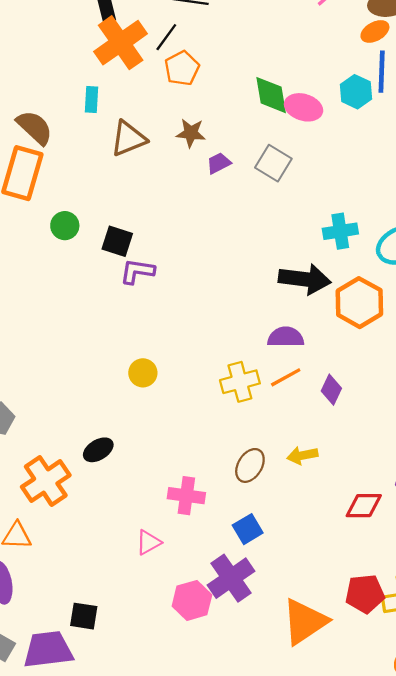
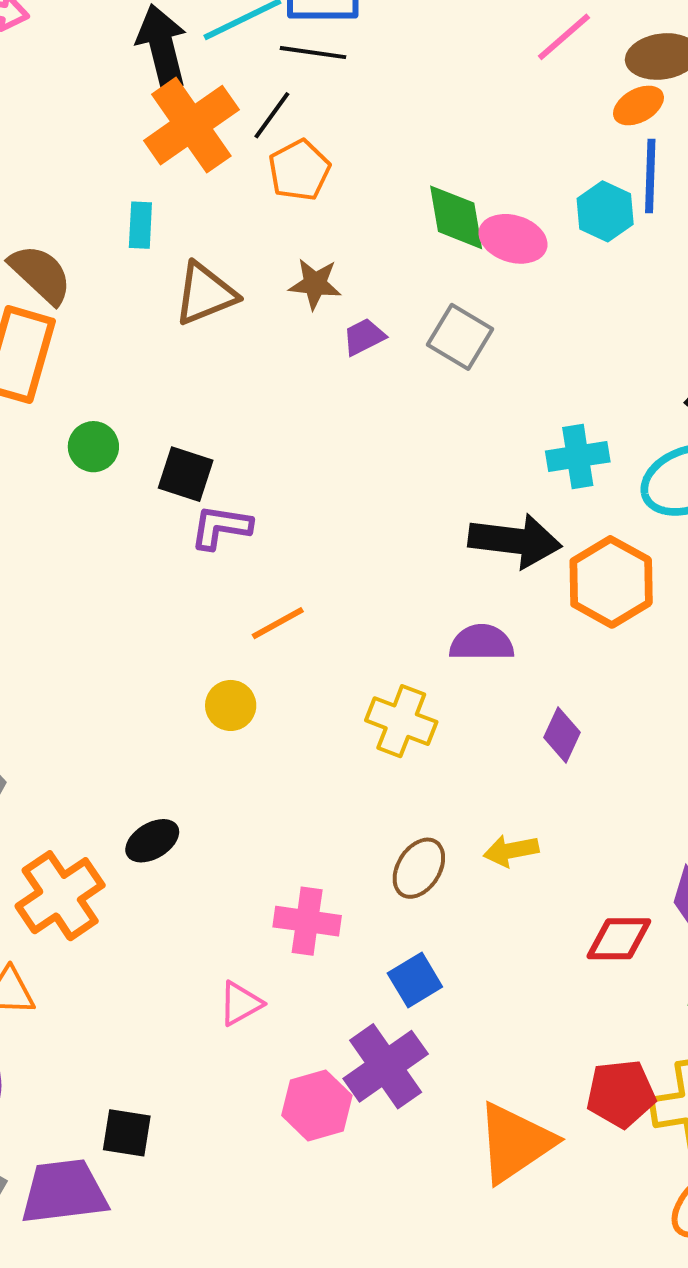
orange line: (286, 377) -> (278, 623), moved
yellow cross: (240, 382) -> (401, 721), turned 36

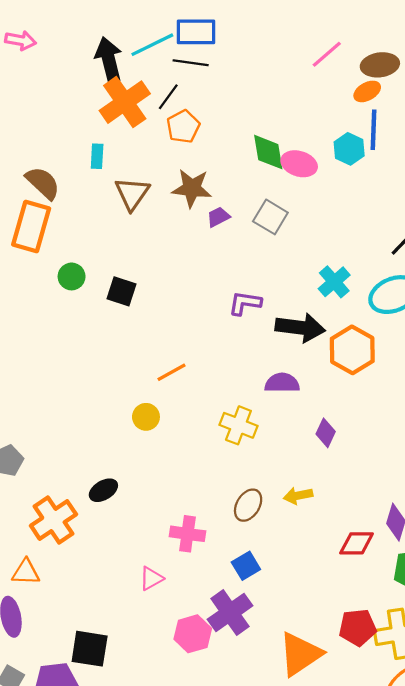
brown star: (315, 284) -> (192, 188), size x1.4
brown triangle: (205, 294) -> (132, 194), turned -33
cyan cross: (578, 456) -> (334, 282), turned -32
purple L-shape: (221, 527) -> (245, 303), moved
black square: (127, 1133) -> (90, 649), size x1.4

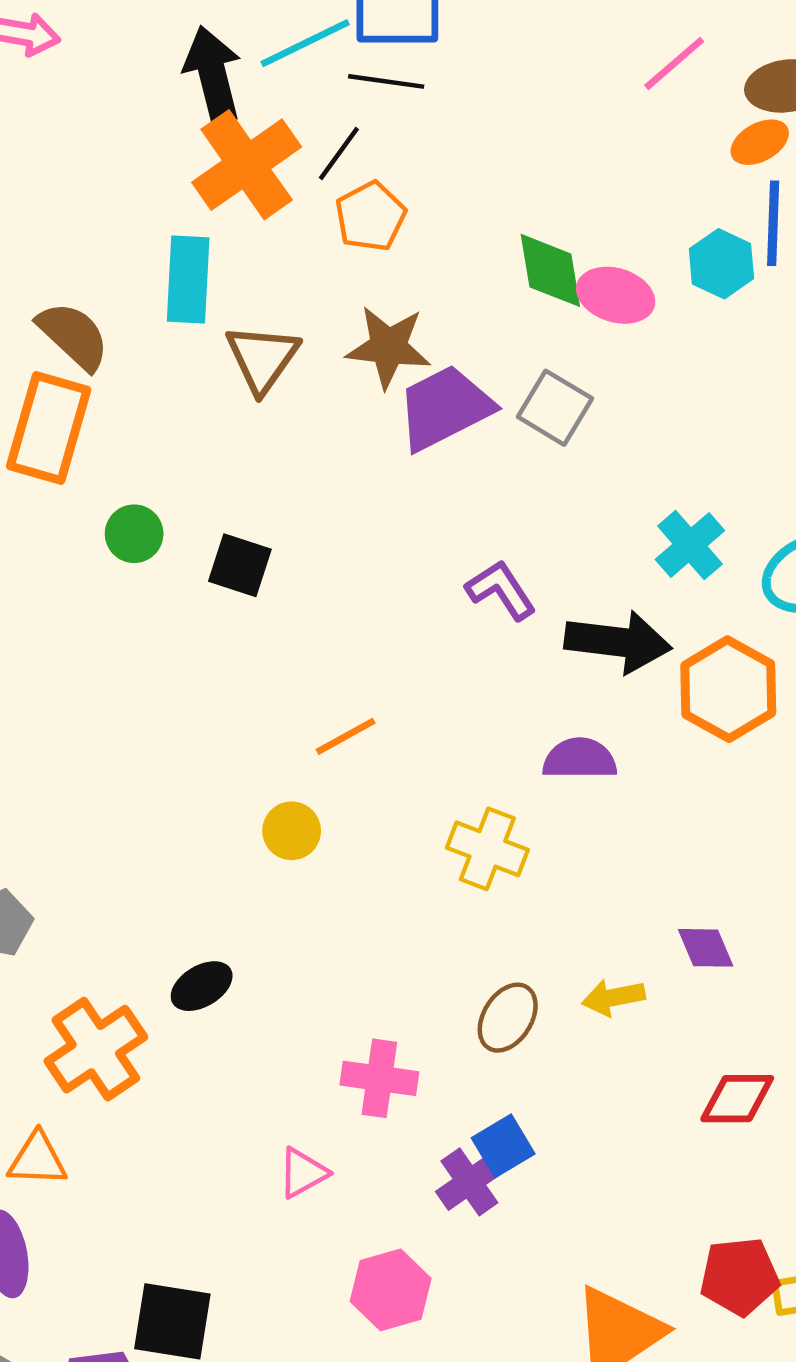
cyan rectangle: (97, 156) -> (188, 279), size x1.6
purple trapezoid: (218, 217) -> (445, 408), size x2.0
purple L-shape: (245, 303) -> (501, 590), turned 48
purple diamond: (326, 433) -> (706, 948), moved, turned -48
purple cross: (230, 613) -> (469, 1182), moved, size x0.7

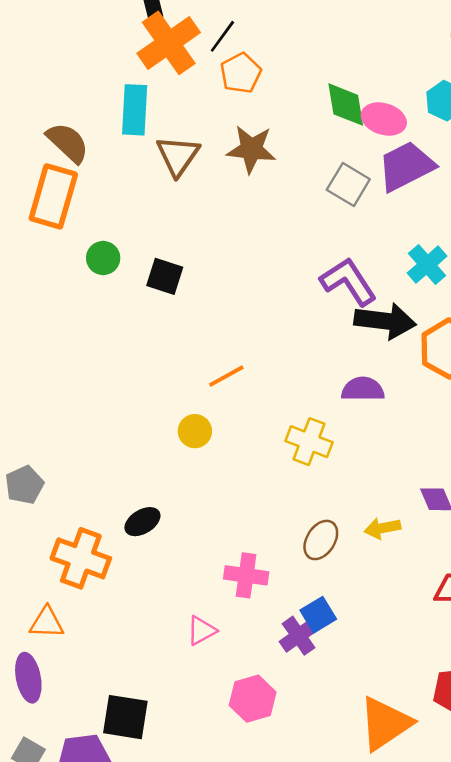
purple trapezoid: (445, 408) -> (406, 166), moved
purple L-shape: (501, 590) -> (348, 282), moved, size x1.4
orange cross: (96, 1049) -> (81, 558), turned -36

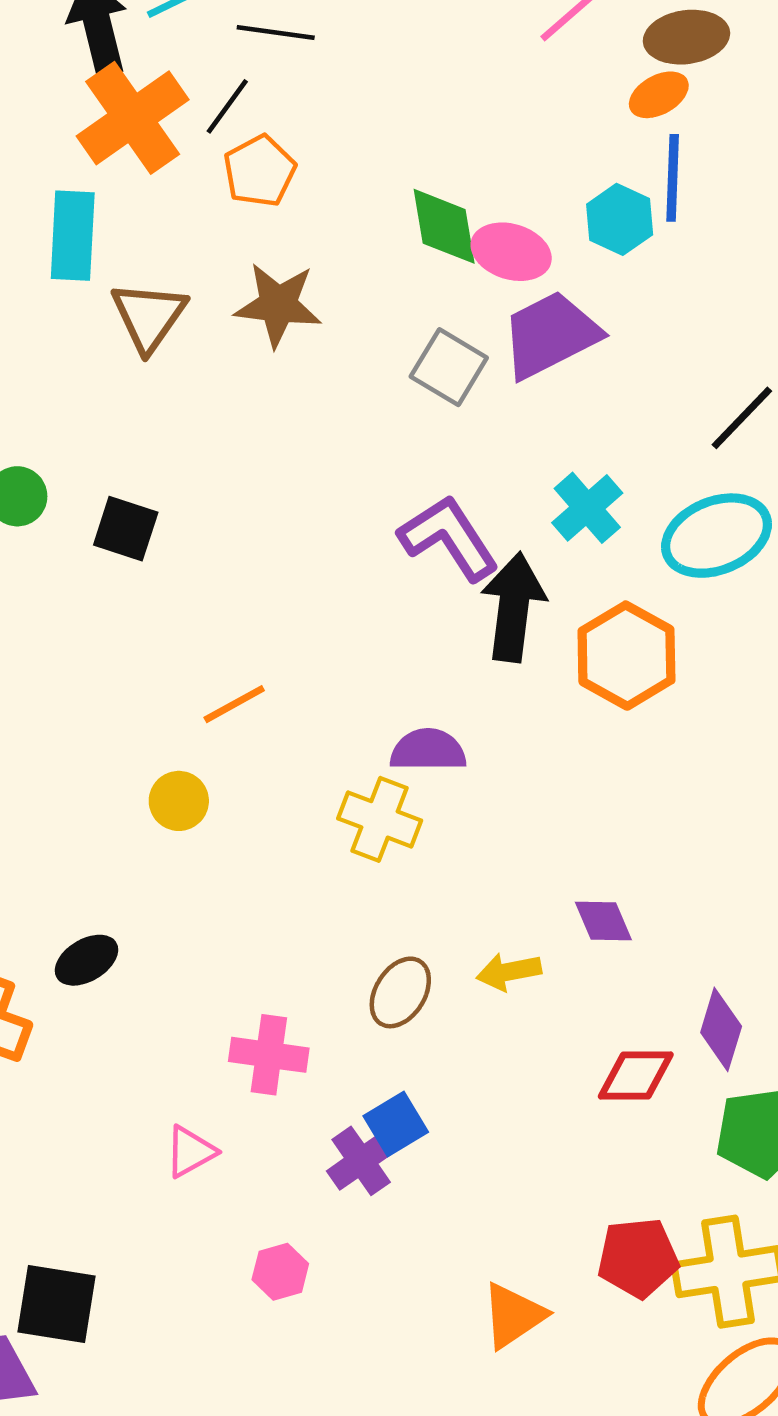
black arrow: (385, 321) -> (513, 607), turned -90
purple semicircle: (363, 389) -> (428, 750), moved
pink hexagon: (253, 699) -> (280, 1272), size x0.7
orange triangle: (385, 724) -> (513, 1316), size x0.7

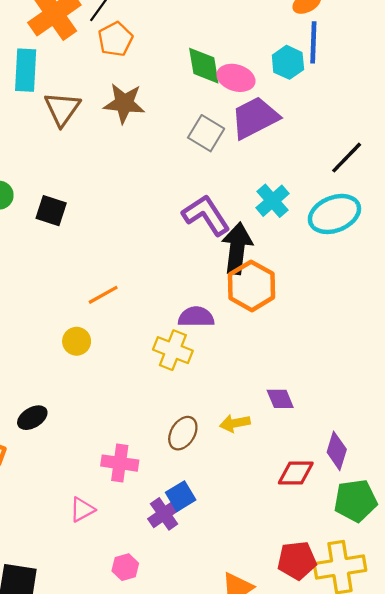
orange hexagon: (626, 656) -> (251, 286), moved

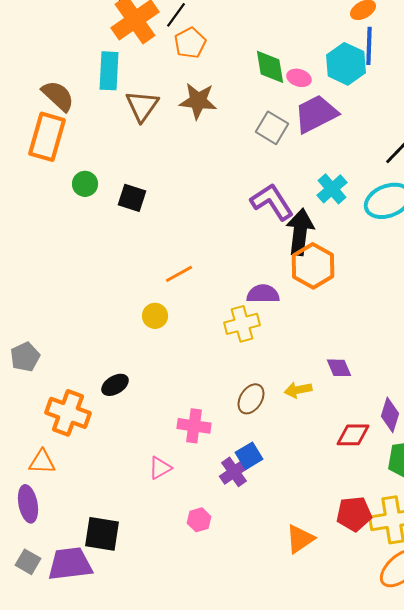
cyan hexagon: (288, 62) -> (346, 64), size x1.4
pink ellipse: (236, 78) -> (299, 78), size x0.7
yellow cross: (173, 350) -> (242, 324), turned -36

